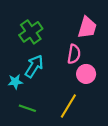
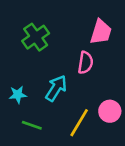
cyan arrow: (34, 66) -> (56, 88), moved
pink circle: (86, 74) -> (110, 111), moved

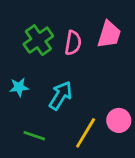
pink semicircle: (86, 63) -> (73, 43), moved
cyan star: (18, 95) -> (19, 87), moved

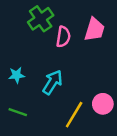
green cross: (38, 40) -> (41, 19), moved
green line: (34, 136) -> (18, 112), moved

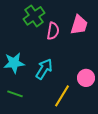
cyan star: (17, 75) -> (14, 63), size x1.5
pink circle: (103, 104) -> (86, 78), moved

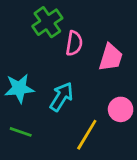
pink trapezoid: (79, 25) -> (111, 57), moved

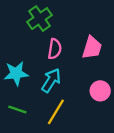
pink semicircle: (74, 43) -> (55, 49), moved
yellow line: (87, 135) -> (56, 112), moved

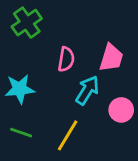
green cross: (40, 19) -> (27, 23), moved
cyan arrow: (51, 80) -> (87, 90), moved

